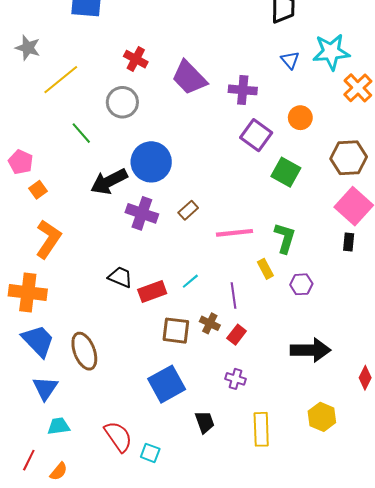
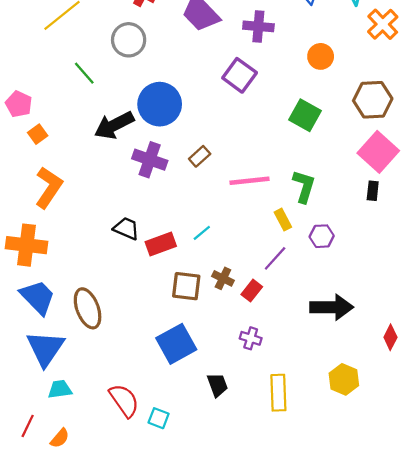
purple square: (256, 135) -> (240, 75), moved
purple line: (233, 296) -> (275, 258), moved, turned 50
blue triangle: (45, 388) -> (45, 348), size x1.4

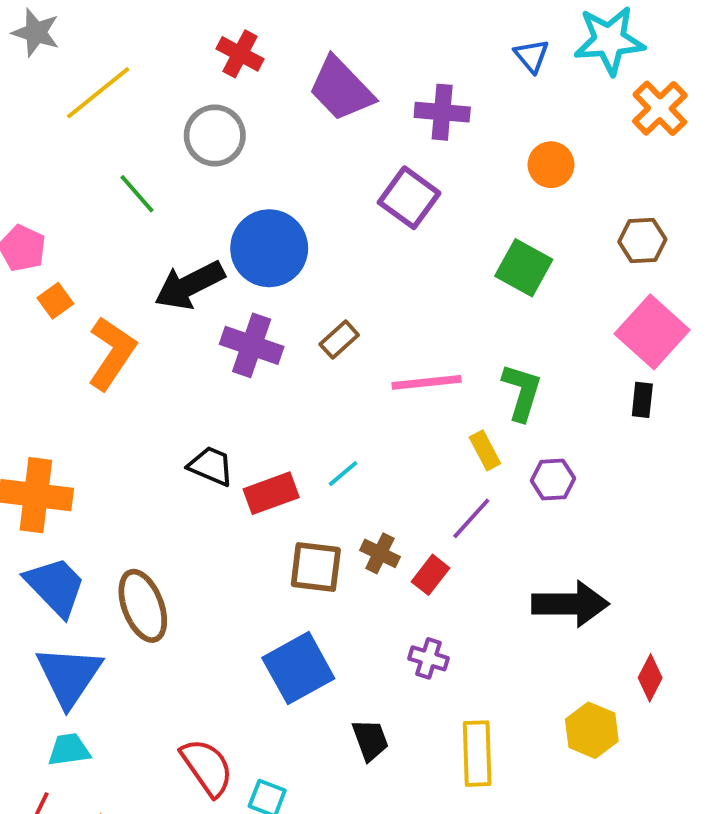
brown hexagon: (373, 100) -> (642, 240), size x0.7
orange L-shape: (49, 187) -> (112, 353), moved
red diamond: (390, 337) -> (650, 678), moved
cyan trapezoid: (60, 389) -> (69, 750), moved

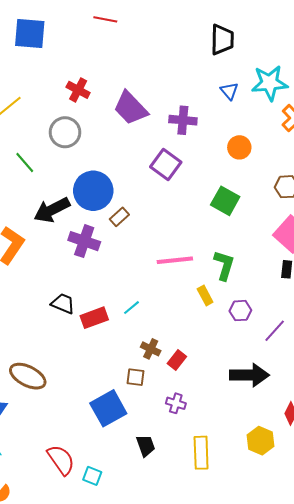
brown rectangle: (339, 340) -> (119, 217), moved
purple line: (471, 518) -> (275, 331), moved
brown square: (316, 567) -> (136, 377), moved, size x0.7
brown ellipse: (143, 606) -> (28, 376), turned -42

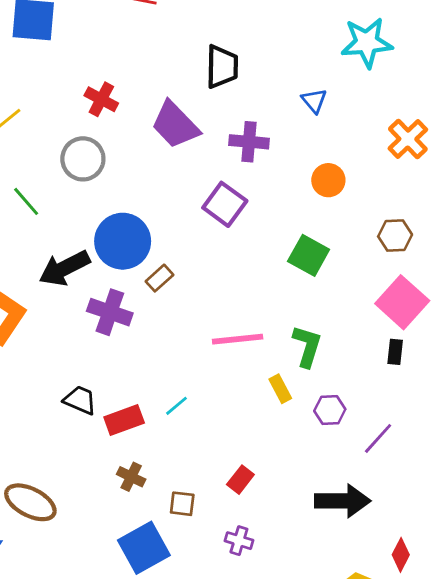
black trapezoid: (222, 40) -> (222, 67), moved
cyan star: (270, 83) -> (367, 43), moved
brown cross: (151, 349) -> (131, 477), moved

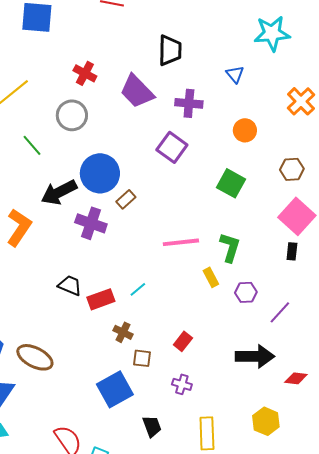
brown cross: (131, 477) -> (123, 332), moved
red diamond: (401, 555) -> (296, 378), moved, turned 70

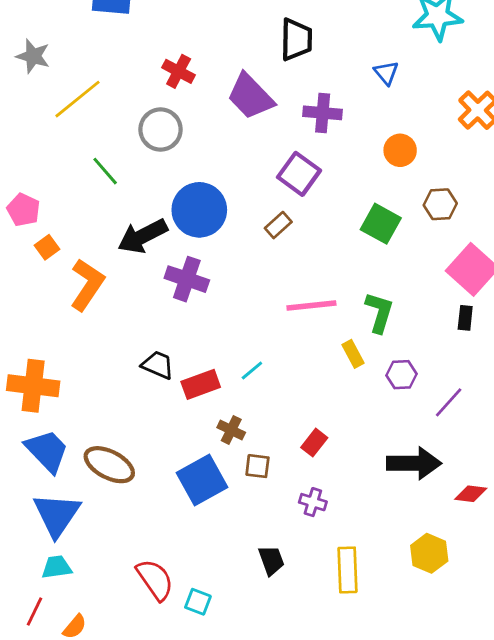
brown hexagon: (292, 169) -> (440, 204), moved
brown rectangle: (126, 199) -> (278, 225), moved
blue square: (115, 389) -> (202, 480), moved

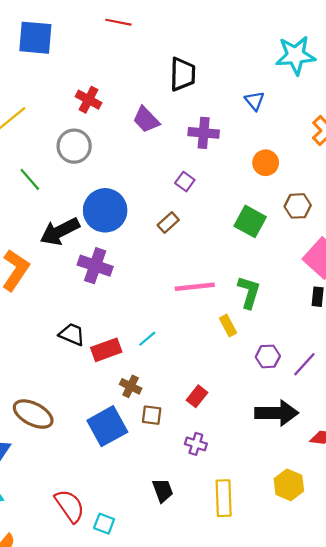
purple trapezoid: (251, 96) -> (146, 120), size x0.7
purple square: (299, 174) -> (185, 182), size x0.6
purple hexagon: (401, 375) -> (268, 356), moved

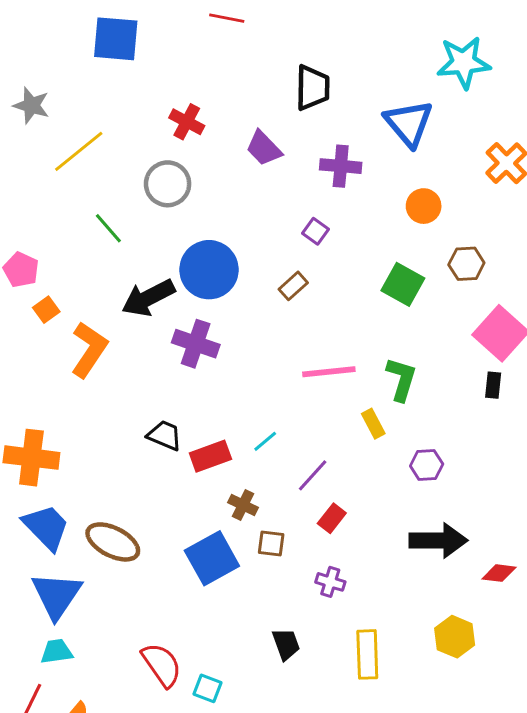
blue triangle: (255, 101) -> (409, 123), size x1.8
purple line: (304, 364) -> (313, 475), moved

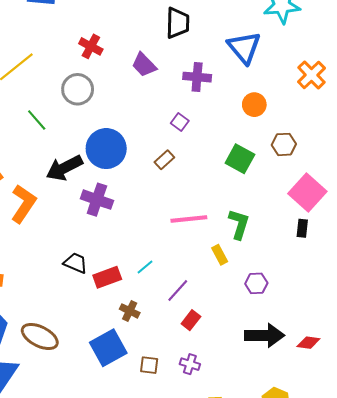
brown square: (271, 543) -> (149, 365), moved
red diamond: (499, 573) -> (308, 343), moved

